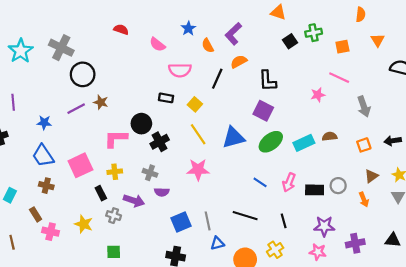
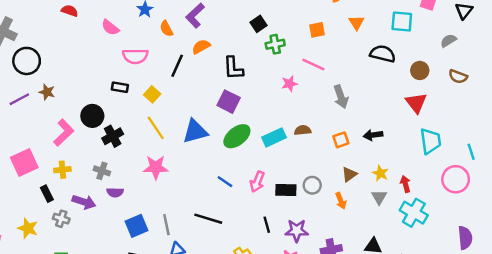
green cross: (314, 33) -> (275, 44), moved
pink L-shape: (116, 139) -> (64, 133), turned 135
black line: (284, 221) -> (267, 225), moved

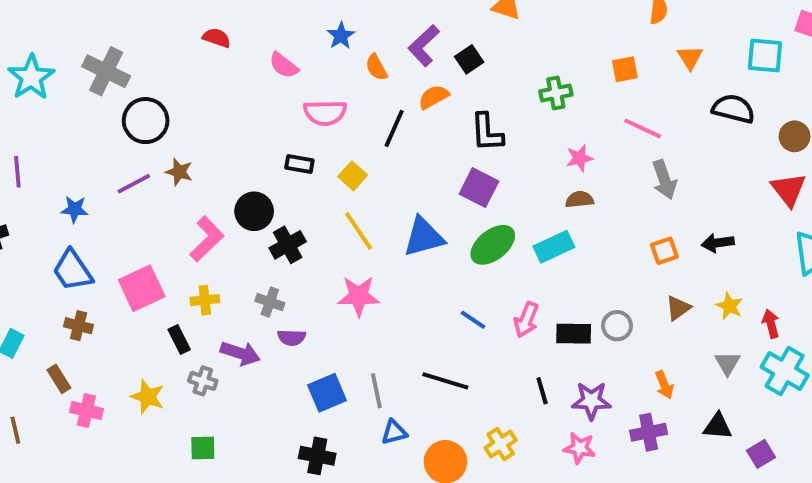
black square: (258, 24) -> (469, 59), moved
pink line: (313, 65) -> (643, 128), moved
brown semicircle: (303, 130) -> (580, 199), moved
gray triangle: (379, 197) -> (727, 363), moved
orange arrow: (341, 201) -> (664, 385), moved

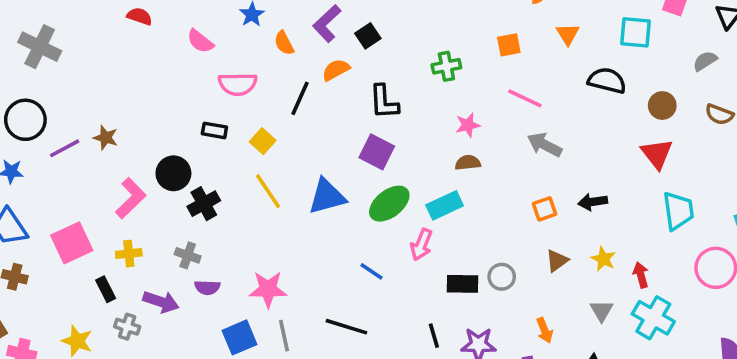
black circle: (146, 121) -> (25, 120), moved
gray arrow: (664, 180) -> (544, 145), turned 136
pink star: (359, 296) -> (268, 289), moved
pink arrow: (526, 320) -> (421, 245), moved

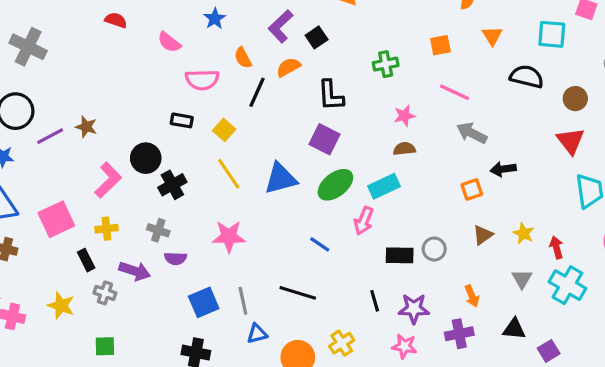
orange semicircle: (284, 43) -> (243, 58), moved
black arrow: (593, 202) -> (503, 169), moved
pink star: (268, 289) -> (229, 237), moved

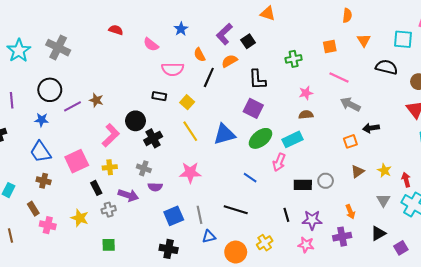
gray cross: (105, 293) -> (109, 210), turned -32
black triangle: (514, 329) -> (378, 233), turned -35

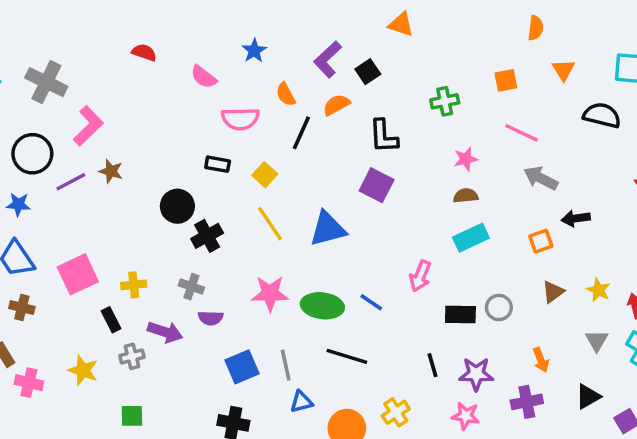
pink L-shape: (111, 135) -> (88, 126), moved
green ellipse: (260, 138) -> (322, 306), moved, turned 45
cyan rectangle: (292, 139) -> (471, 238), moved

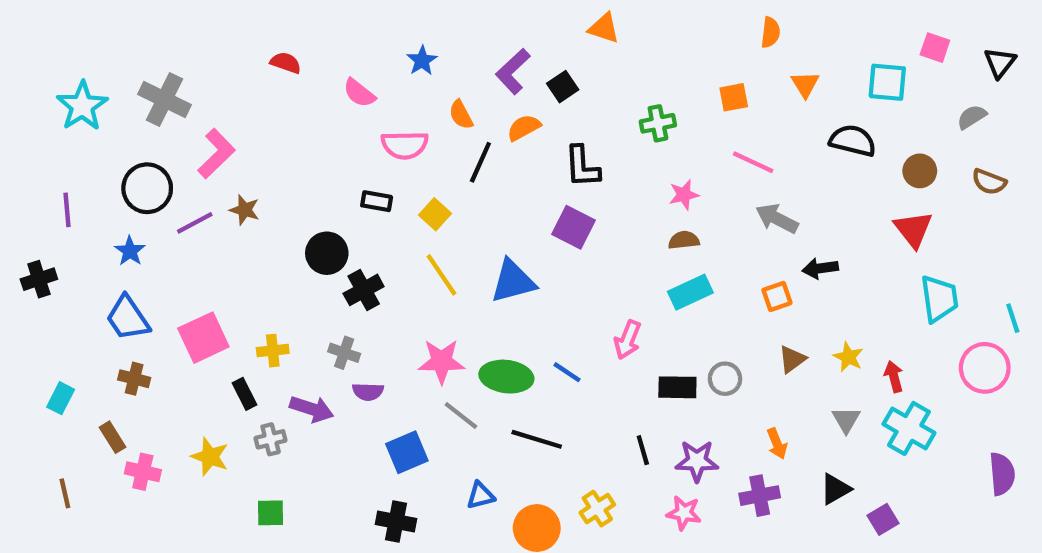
blue star: (18, 204) -> (130, 251), turned 30
gray line: (286, 365) -> (461, 415), moved, turned -40

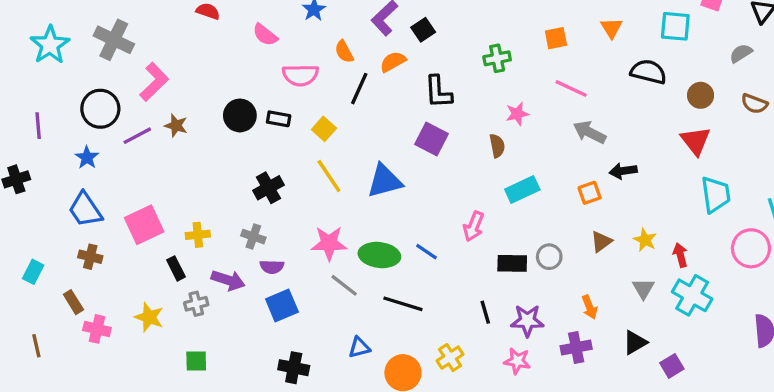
brown semicircle: (684, 240) -> (497, 146), moved, turned 85
black circle: (327, 253) -> (240, 115), moved
blue square: (407, 452) -> (282, 305), moved

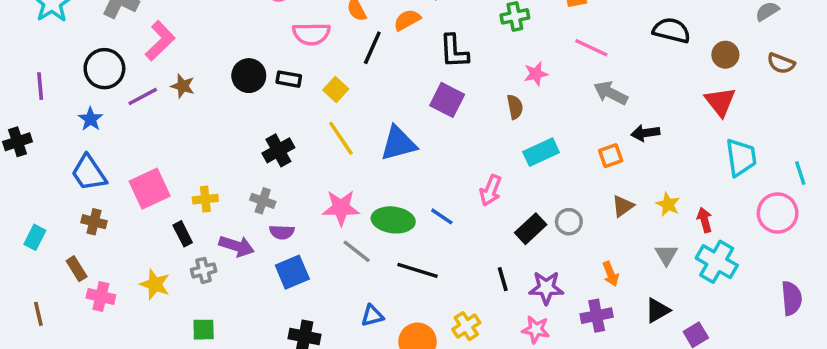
black rectangle: (512, 263) -> (531, 229), turned -44

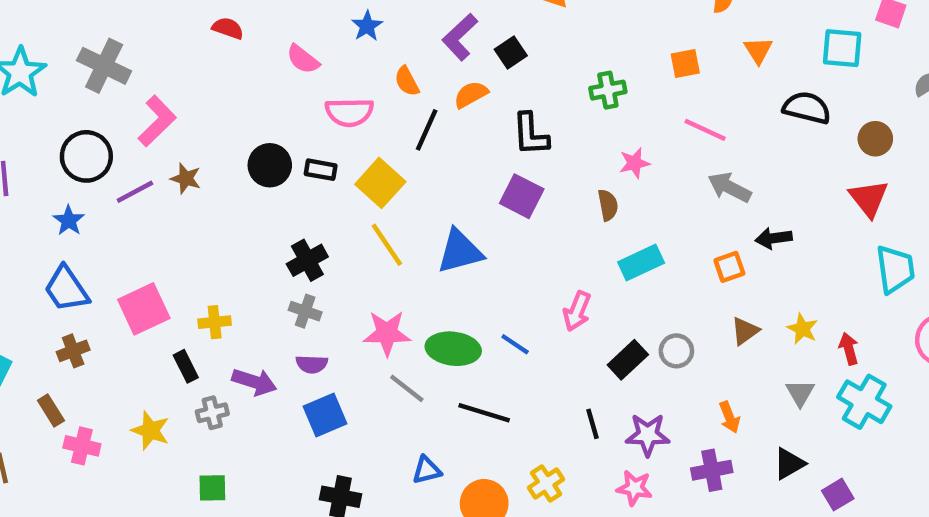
yellow square: (336, 89) -> (380, 183), size x1.5
gray cross: (263, 201) -> (305, 311), moved
brown cross: (94, 222) -> (73, 351), turned -35

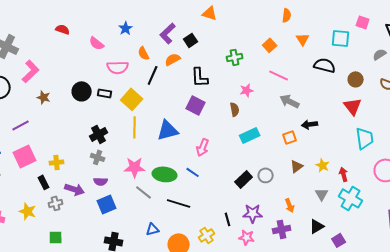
orange square: (685, 64) -> (270, 45), turned -32
purple line: (135, 192) -> (21, 125), moved
yellow line: (387, 245) -> (135, 127), turned 35
pink arrow: (577, 311) -> (203, 147), moved
black line: (592, 424) -> (228, 219), moved

